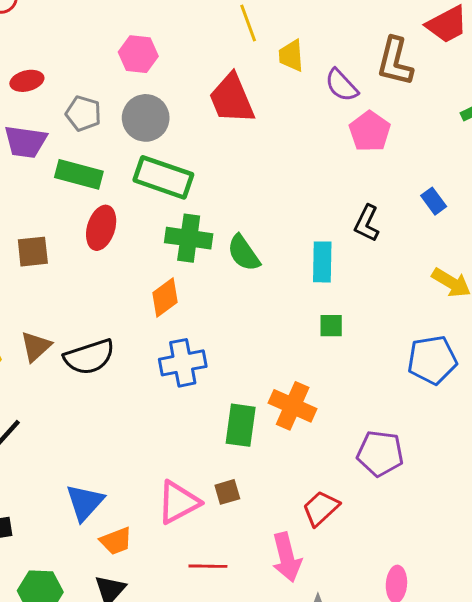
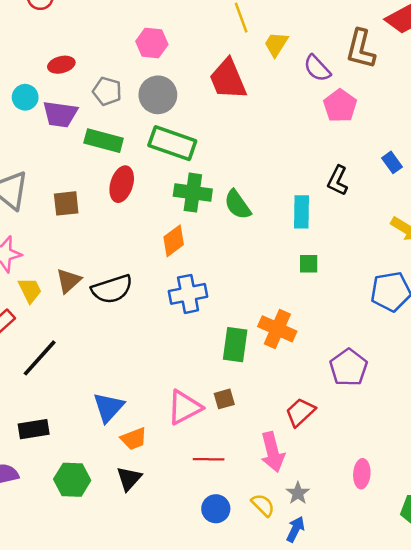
yellow trapezoid: (291, 56) -> (276, 44), turned 36
purple pentagon: (380, 453) -> (349, 368), turned 30

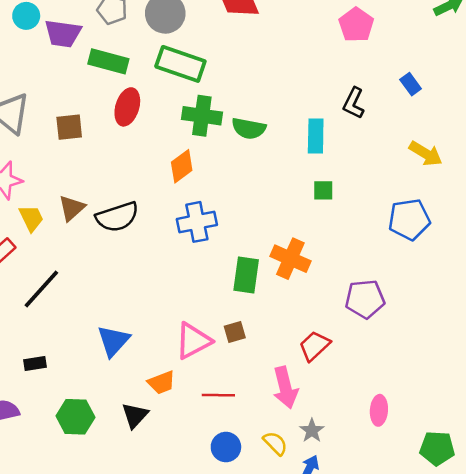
green semicircle: (238, 205) -> (249, 128), turned -44
purple pentagon: (349, 368) -> (365, 299), turned 30
black rectangle: (34, 429) -> (35, 364), size x0.7
orange trapezoid: (134, 439) -> (161, 383), moved

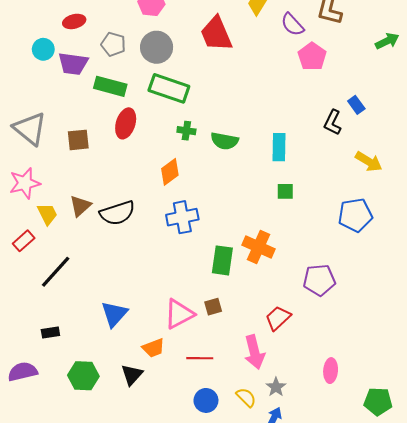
black L-shape: (354, 103) -> (333, 122), moved
green cross: (202, 116) -> (186, 131), size x0.6

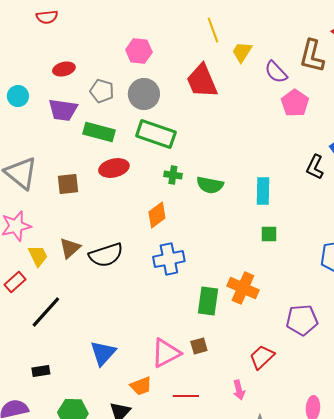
cyan circle: (43, 49) -> (18, 96), moved
red ellipse: (126, 123) -> (114, 168), turned 60
pink arrow: (254, 352) -> (239, 390), size x0.6

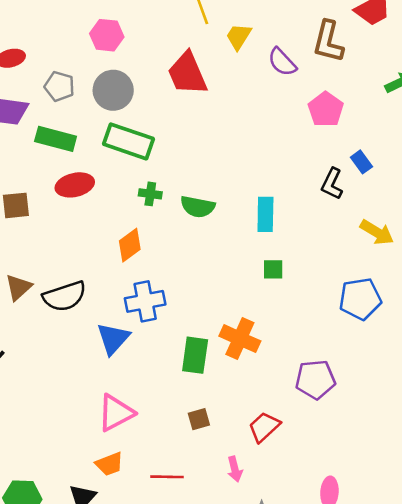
pink pentagon: (295, 103) -> (326, 109), moved
brown square: (199, 346) -> (199, 419), moved
blue triangle: (103, 353) -> (113, 339), moved
pink triangle: (166, 353) -> (116, 413), moved

